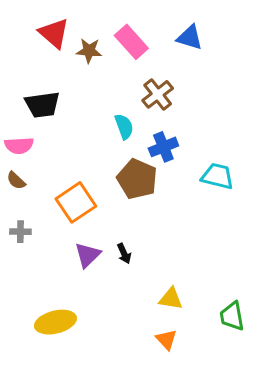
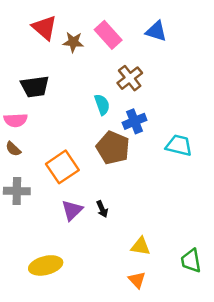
gray cross: (20, 232) -> (17, 191), size x1.5

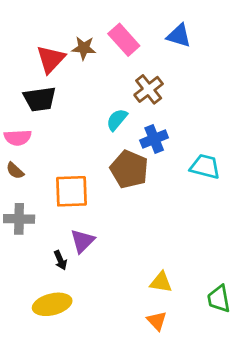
red triangle: (44, 28) -> (51, 59), moved, turned 32
cyan semicircle: (102, 105) -> (117, 120), turned -120
orange square: (62, 167) -> (71, 191), turned 32
black arrow: (102, 209) -> (60, 260), moved

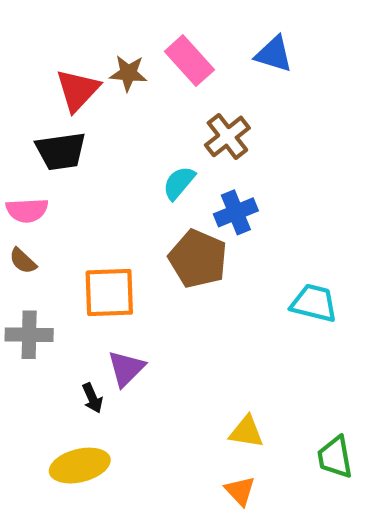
cyan trapezoid: (205, 167) -> (314, 303), moved

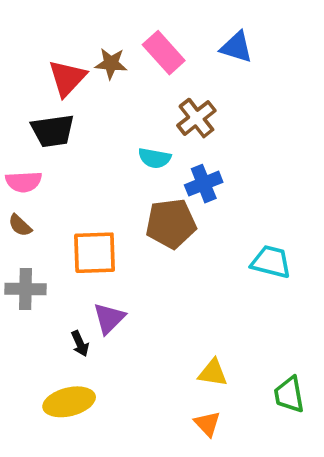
cyan semicircle: (179, 183) -> (155, 158), turned -120
brown pentagon: (198, 259) -> (171, 224), turned -30

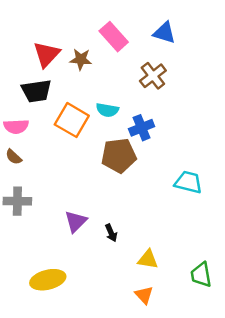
brown star: (111, 64) -> (81, 59), moved
brown cross: (196, 118) -> (153, 76), moved
orange square: (95, 253) -> (72, 120), moved, turned 32
black arrow: (80, 344) -> (111, 233), moved

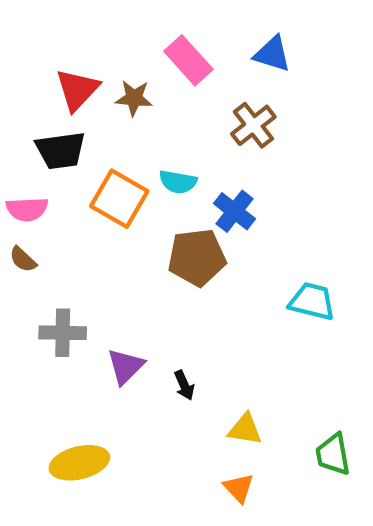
blue cross: (142, 128) -> (235, 211), turned -30
gray cross: (17, 201) -> (63, 333), moved

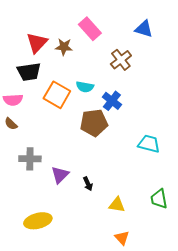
blue triangle: (272, 54) -> (144, 29), moved
green trapezoid: (333, 454) -> (159, 199), moved
orange triangle: (239, 488) -> (122, 238), moved

